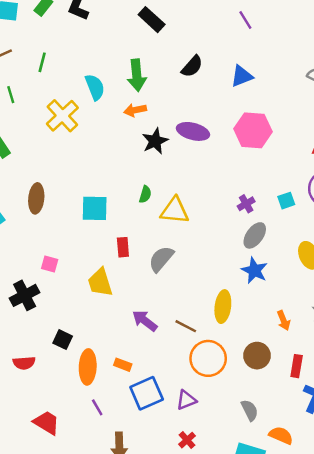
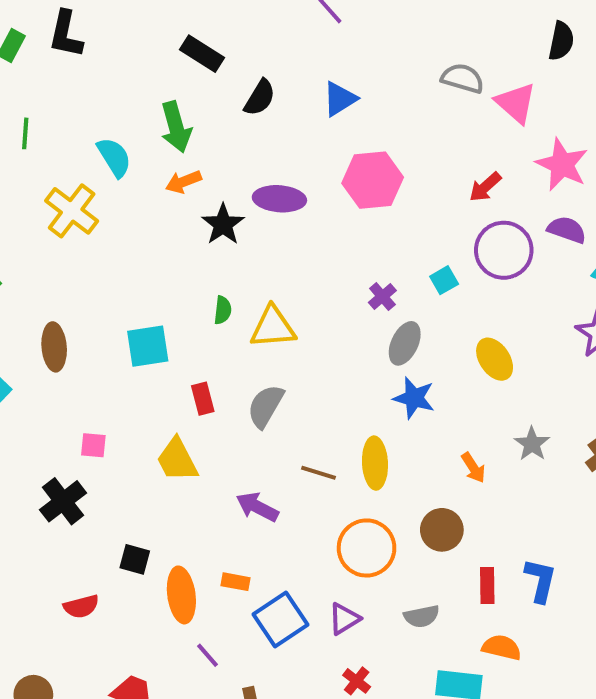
black rectangle: (152, 20) -> (202, 54), moved
brown line: (186, 326) -> (318, 473), moved
red rectangle: (297, 366) -> (487, 586), moved
gray semicircle: (250, 410) -> (422, 616), moved, turned 115

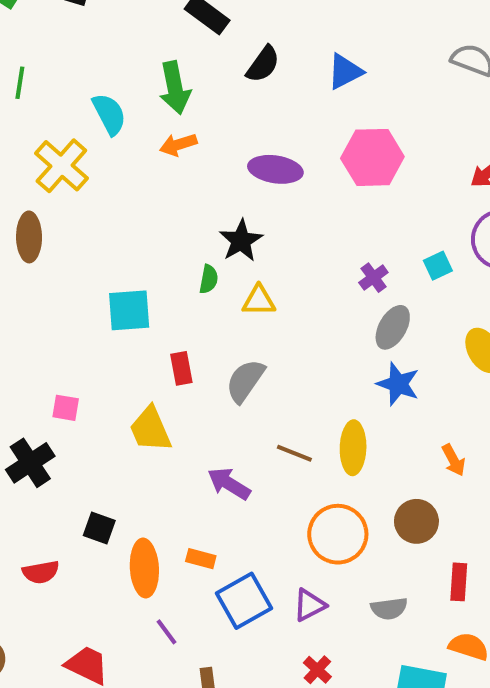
black star: (223, 224) -> (241, 241), moved
yellow triangle: (273, 327) -> (259, 301), size x0.7
brown ellipse: (54, 347) -> (29, 237), moved

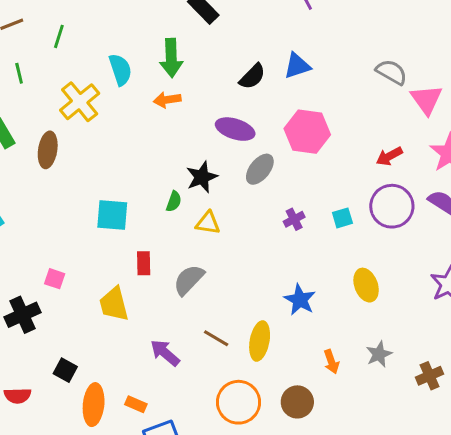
black semicircle: (263, 64) -> (252, 76), moved
gray ellipse: (393, 327) -> (260, 169), moved

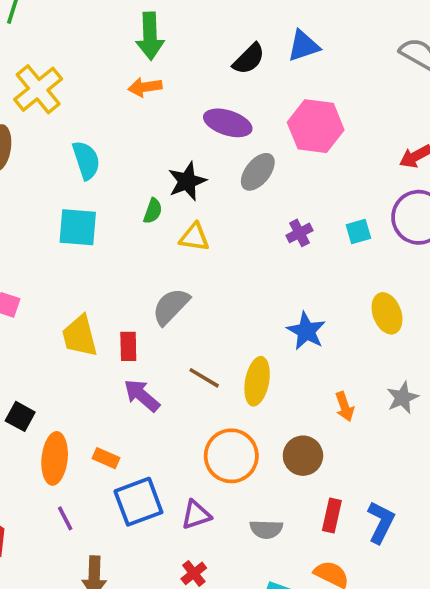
cyan semicircle: (120, 70) -> (86, 160), moved
red rectangle: (144, 263) -> (128, 346), moved

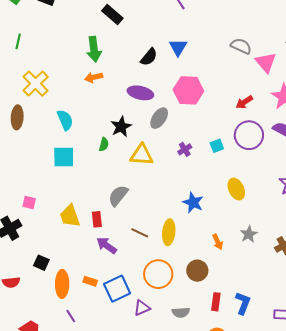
blue triangle: (303, 46) -> (178, 47), turned -36
yellow triangle: (194, 237) -> (142, 155), moved, size x1.4
blue square: (138, 502) -> (117, 289), moved

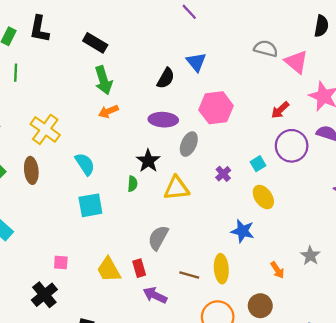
black rectangle: (112, 15) -> (95, 43), moved
green line: (18, 41) -> (16, 73), moved
yellow ellipse: (236, 189) -> (263, 197), moved

